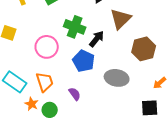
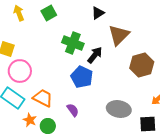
pink circle: (47, 47) -> (20, 71), moved
gray ellipse: (117, 78) -> (119, 109), moved
orange trapezoid: (45, 82) -> (43, 98), turned -45

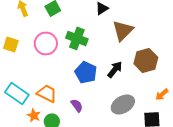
black arrow: (95, 55) -> (115, 69), moved
pink circle: (20, 71) -> (46, 43), moved
gray ellipse: (119, 109) -> (123, 104), turned -40

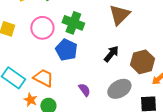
brown hexagon: (146, 60) -> (142, 62), moved
blue pentagon: (86, 72) -> (66, 50), moved
purple semicircle: (77, 105) -> (84, 90), moved

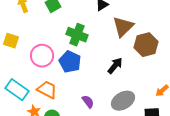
pink circle: (42, 28) -> (42, 56), moved
brown hexagon: (142, 62) -> (146, 45), moved

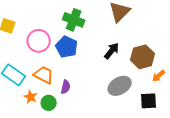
brown hexagon: (146, 45) -> (143, 57), moved
purple semicircle: (88, 102) -> (66, 87), moved, turned 48

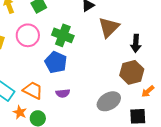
pink circle: (39, 41) -> (28, 35), moved
black arrow: (112, 51) -> (136, 43), moved, turned 144
purple semicircle: (66, 87) -> (63, 93), moved, turned 72

